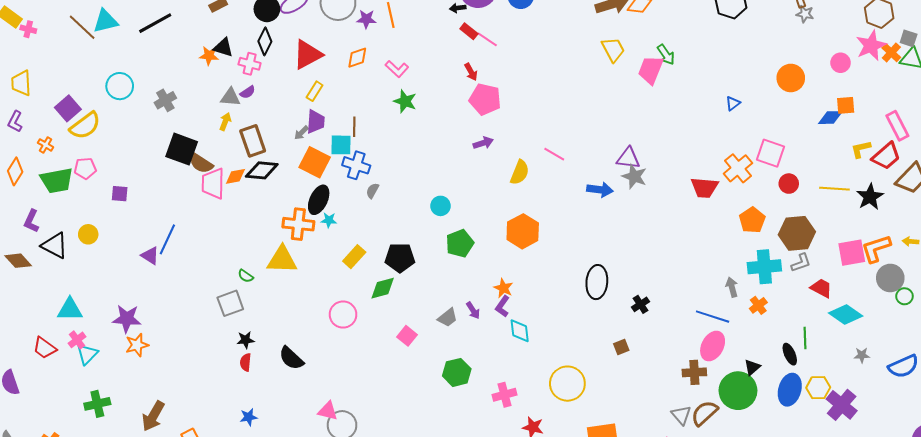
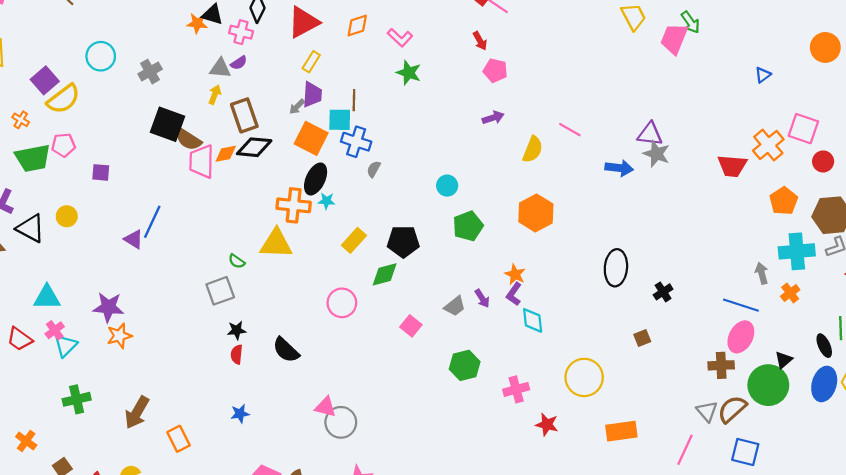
pink pentagon: (485, 99) -> (495, 70), size x0.7

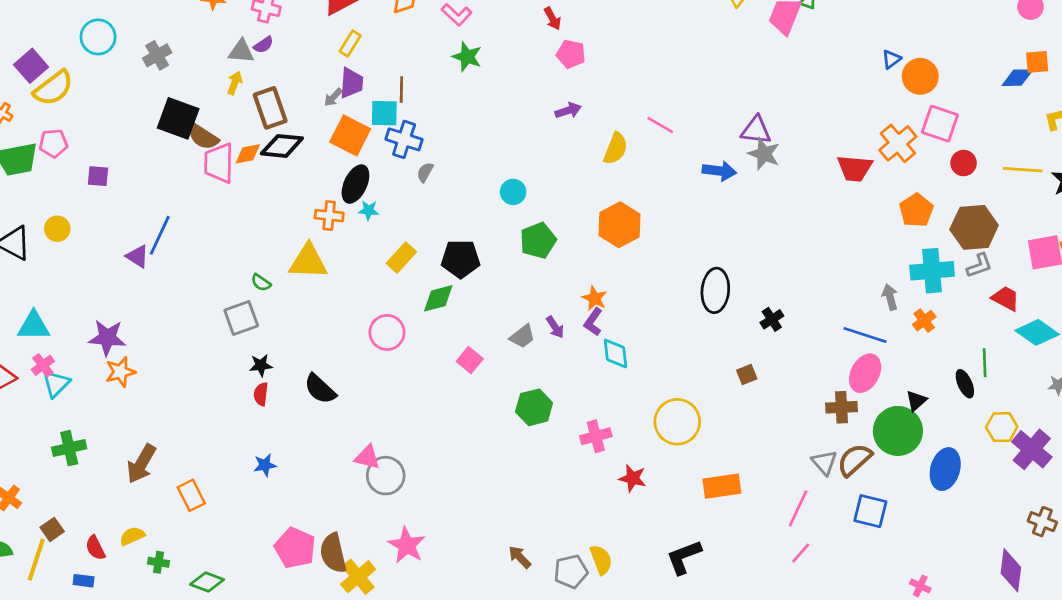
orange circle: (825, 47) -> (920, 76), moved
orange cross: (294, 205) -> (329, 216), size x0.7
blue ellipse: (824, 384) -> (945, 469), moved

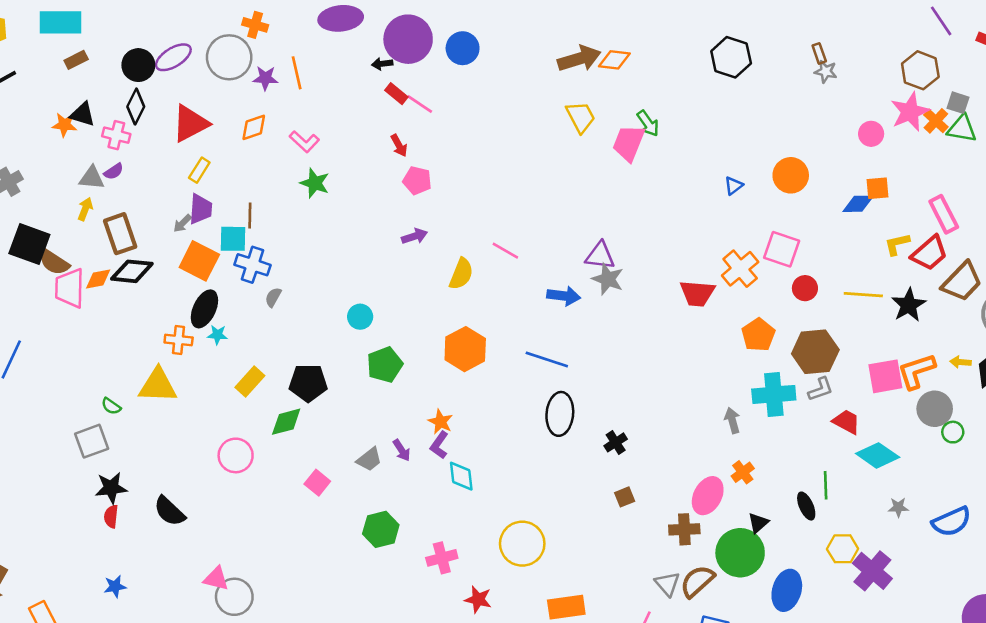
orange circle: (920, 76) -> (791, 175), moved
orange cross: (924, 321) -> (743, 472), moved
blue line: (865, 335) -> (547, 359), moved
black star: (261, 365) -> (111, 488), size x1.4
brown square: (747, 374) -> (625, 497), moved

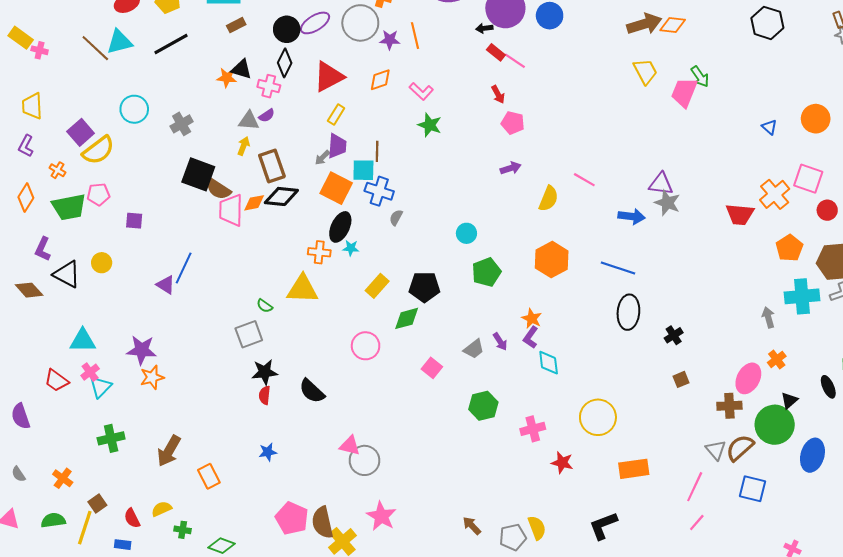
blue triangle: (734, 186) -> (769, 127), turned -42

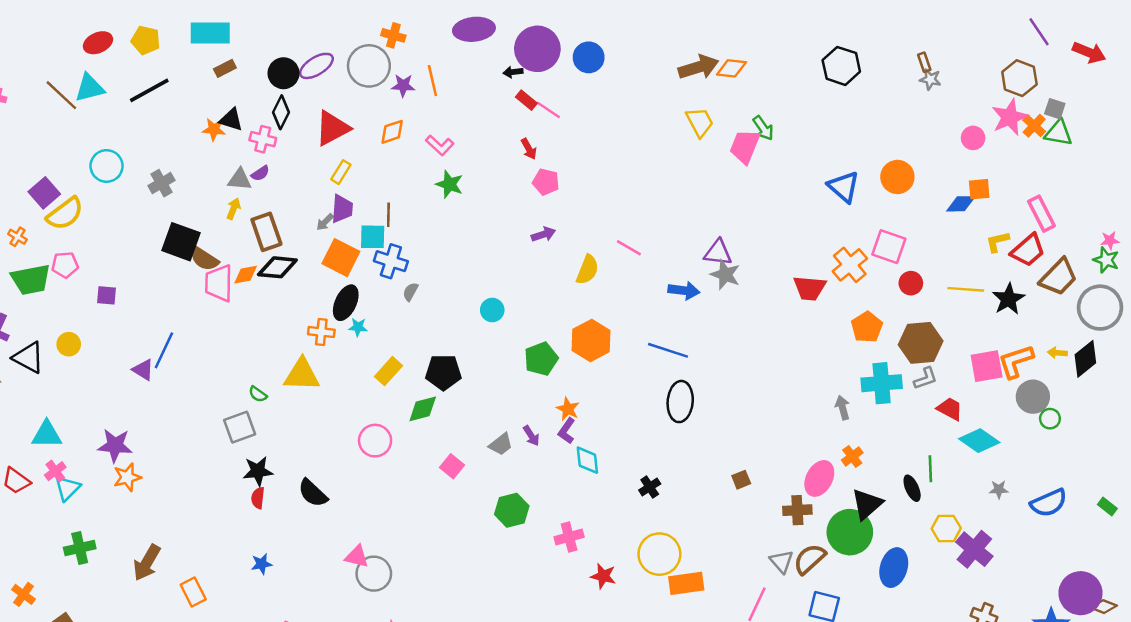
blue triangle: (769, 127) -> (844, 187), size x1.8
green pentagon: (486, 272) -> (541, 359), moved
black cross: (674, 335) -> (650, 487), moved
black triangle: (789, 400) -> (867, 504), size x1.6
yellow circle: (598, 417) -> (659, 554), moved

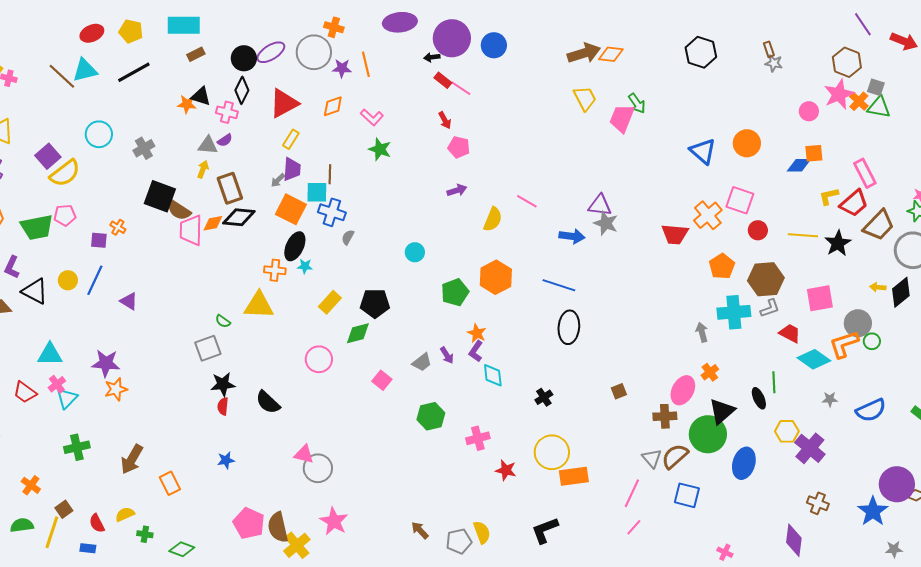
orange cross: (17, 237) -> (118, 227), moved
blue line: (164, 350) -> (95, 280), moved
orange L-shape: (1016, 361) -> (844, 344), moved

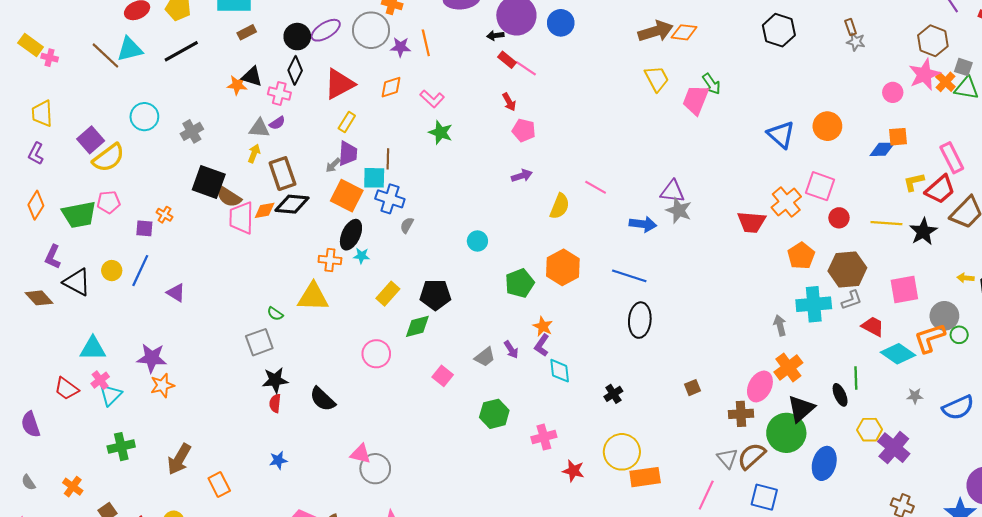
orange cross: (710, 372) -> (788, 367), size x1.5

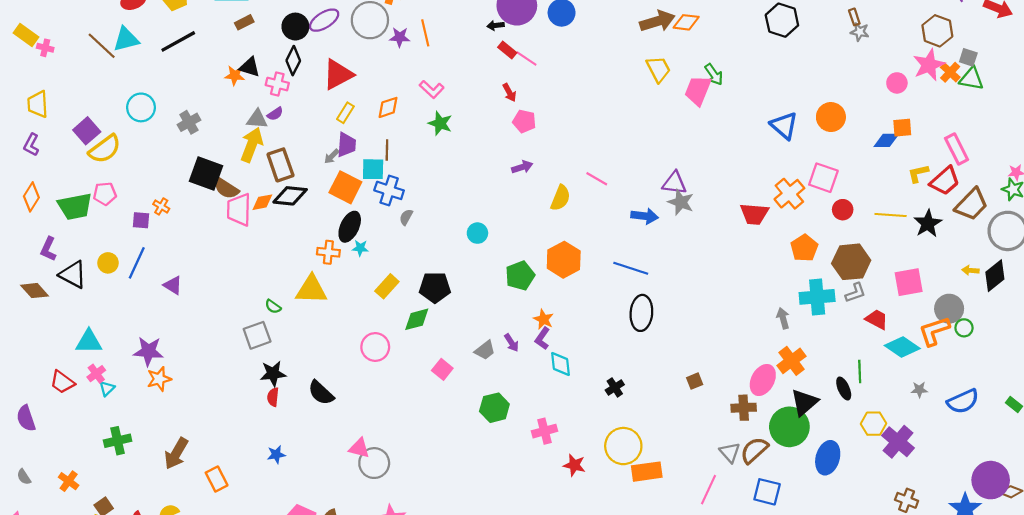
orange diamond: (391, 87) -> (388, 107), moved
yellow arrow: (254, 154) -> (252, 145), size x1.8
cyan triangle: (111, 395) -> (107, 389), size x0.7

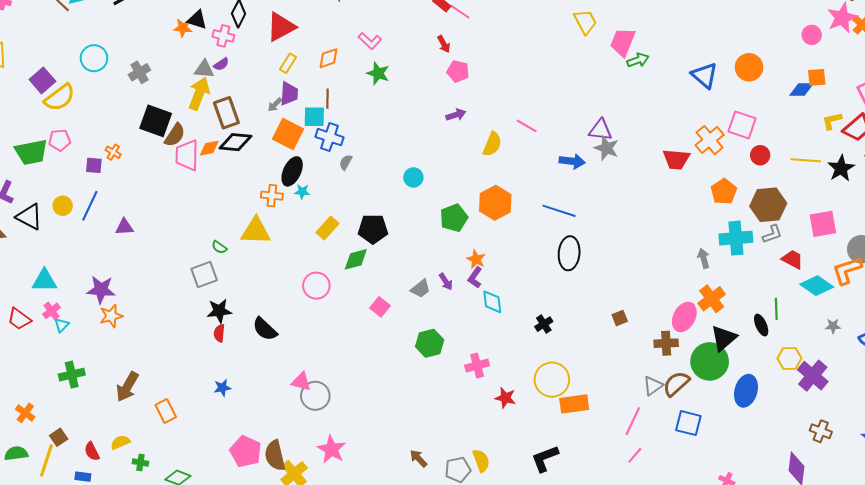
green arrow: (714, 74) -> (638, 60), moved, turned -75
brown semicircle: (226, 188) -> (175, 135), turned -90
purple triangle: (173, 285) -> (124, 227), turned -36
gray triangle: (730, 452) -> (653, 386), turned 35

